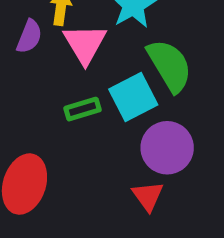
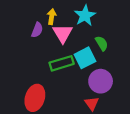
green semicircle: (170, 66) -> (102, 43), size x0.6
green rectangle: (83, 109) -> (62, 63), size x1.5

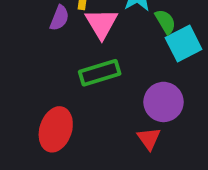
green semicircle: (102, 43) -> (165, 22), moved
cyan square: (85, 58) -> (184, 44), moved

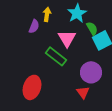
pink triangle: (101, 23) -> (67, 38), moved
green rectangle: (100, 73) -> (56, 56), turned 55

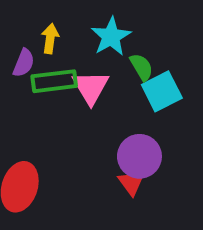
green rectangle: (56, 56) -> (54, 81), moved, turned -45
red triangle: (83, 92) -> (131, 183), moved

